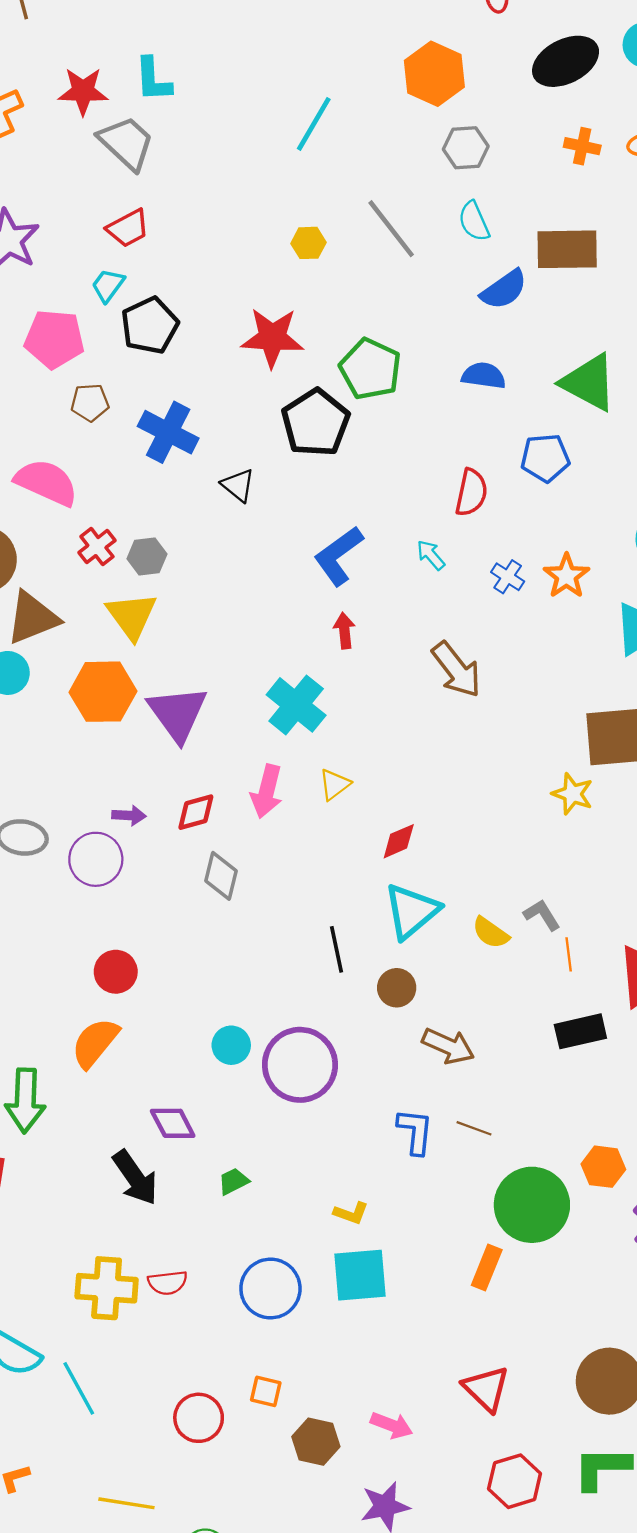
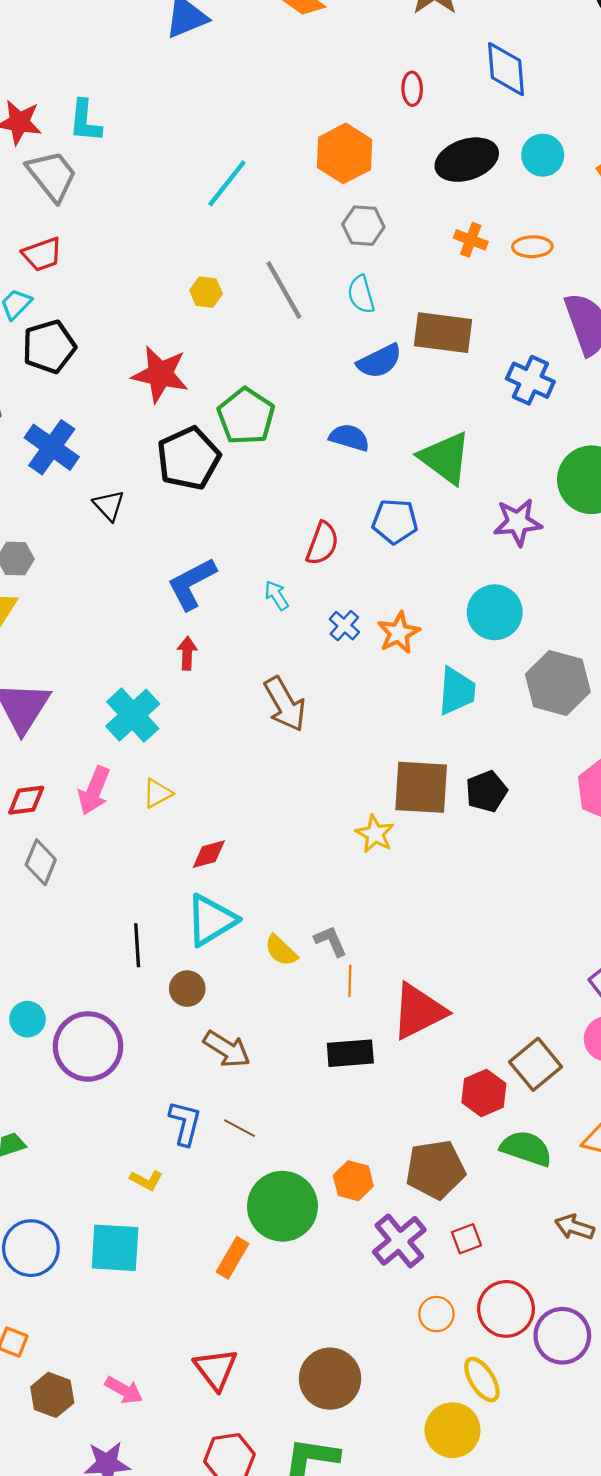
yellow L-shape: (351, 1213) -> (146, 1180), moved

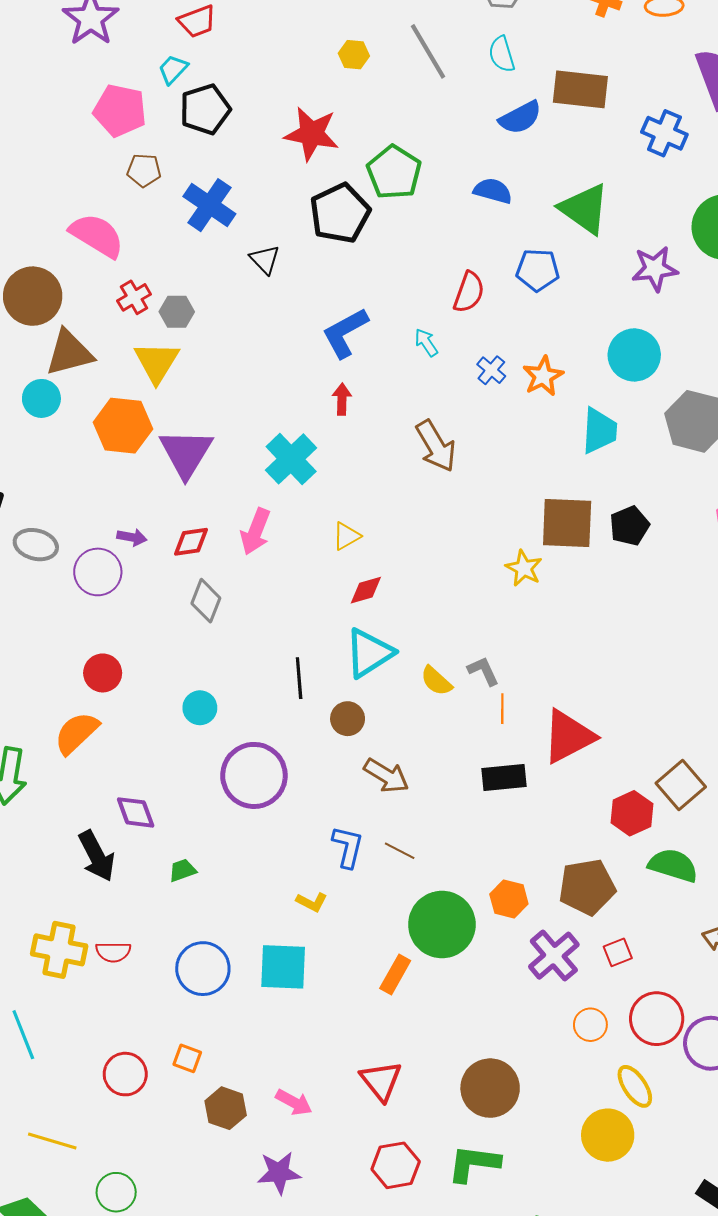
yellow triangle: (157, 793) -> (346, 536), moved
cyan circle: (27, 1019) -> (200, 708), moved

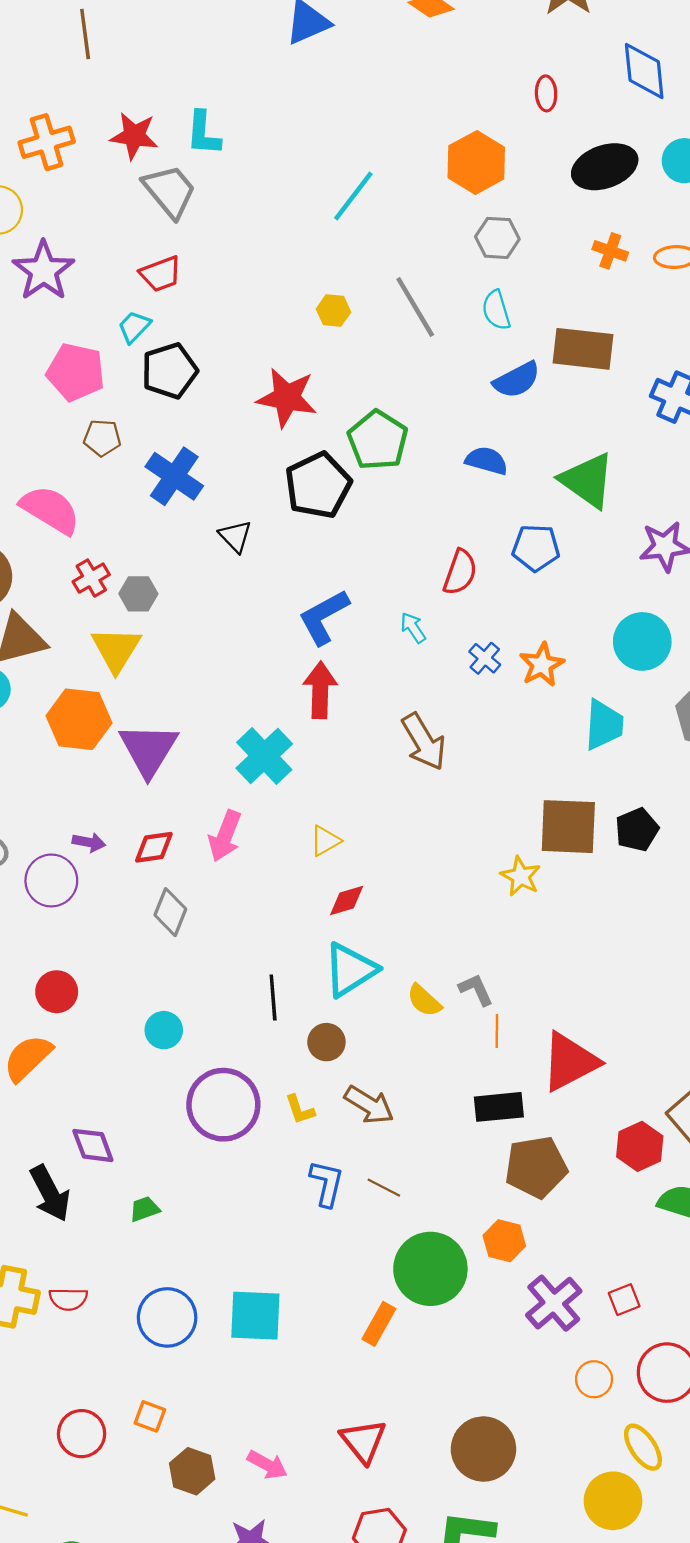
red arrow: (342, 399) -> (320, 690), size x1.6
brown pentagon: (587, 887) -> (536, 1167), moved
yellow L-shape: (312, 902) -> (300, 1110), moved, turned 44

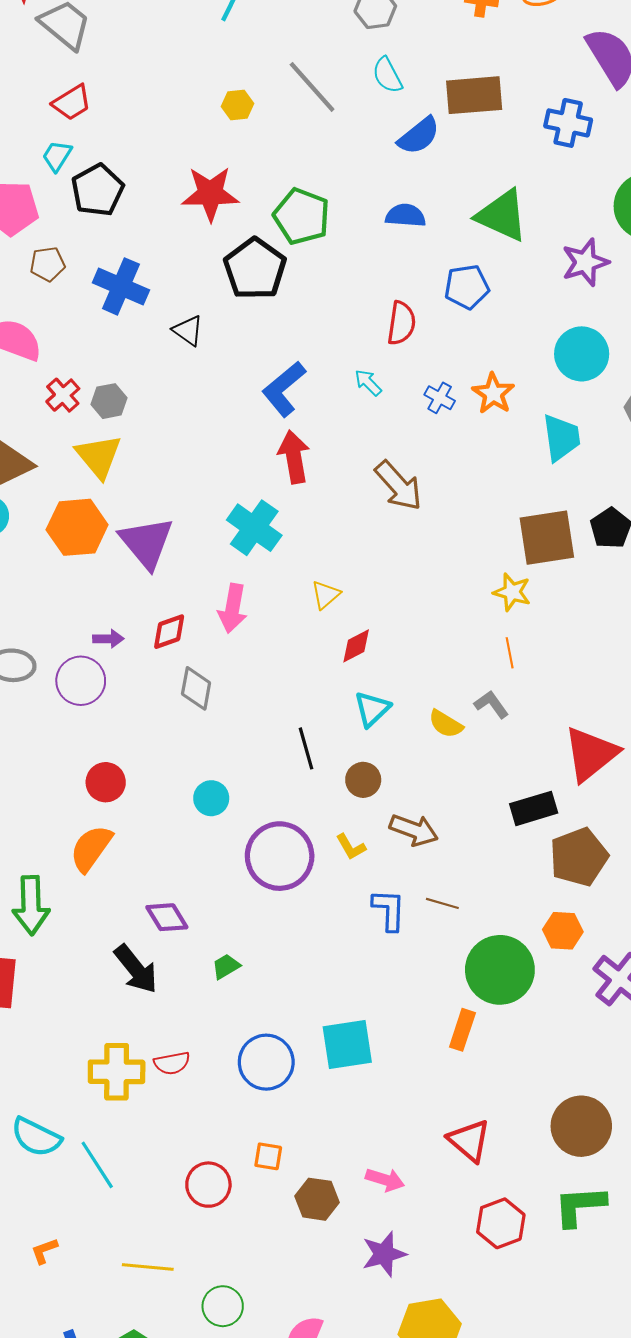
cyan triangle: (350, 970) -> (372, 709), size x0.7
orange line: (497, 1031) -> (510, 653), moved

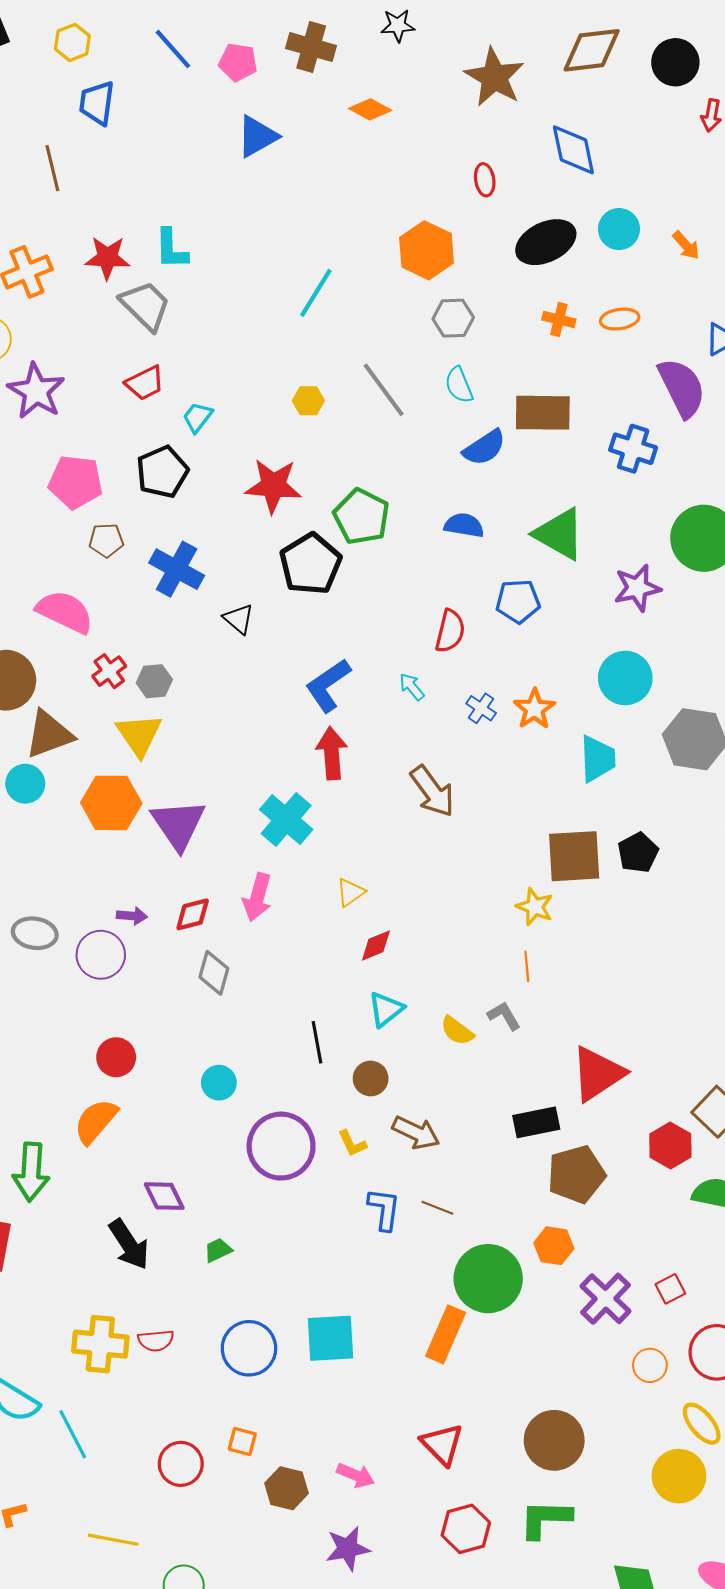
cyan trapezoid: (57, 156) -> (197, 417), moved
orange rectangle: (462, 1030) -> (446, 1334), size x1.4

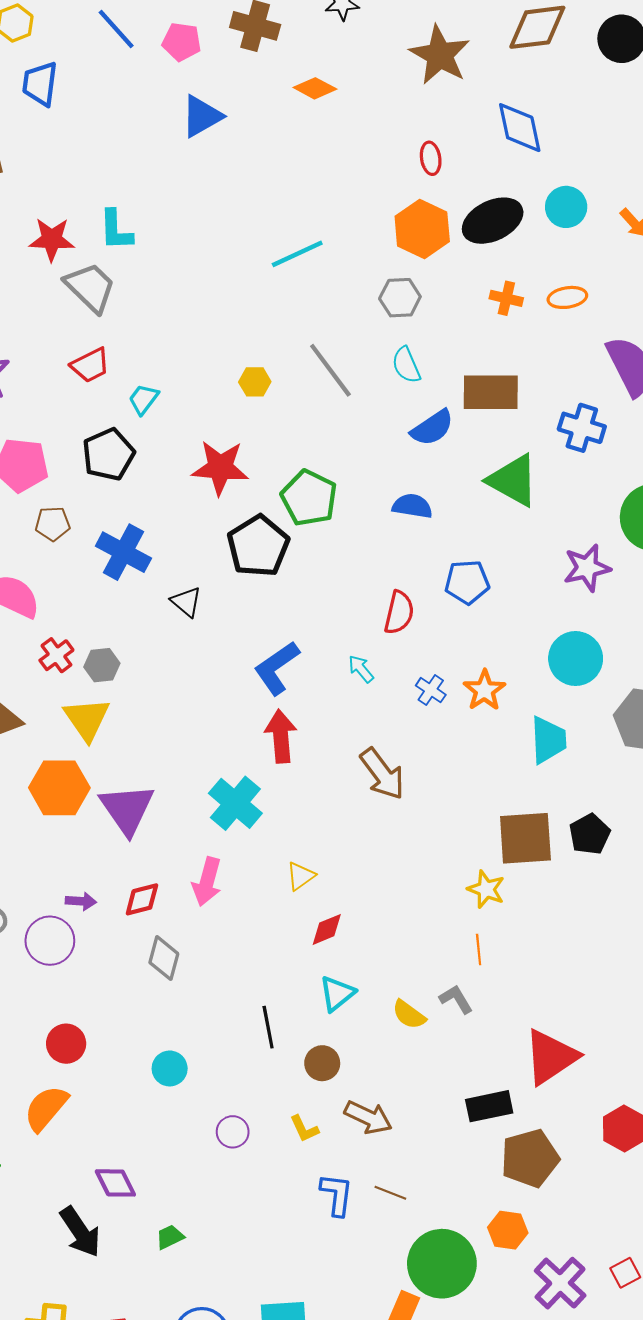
orange hexagon: (427, 250) -> (422, 229), moved
cyan line: (316, 293) -> (297, 254), moved, turned 34
green triangle: (559, 534) -> (513, 480), moved
purple circle: (281, 1146) -> (233, 1132), size x0.5

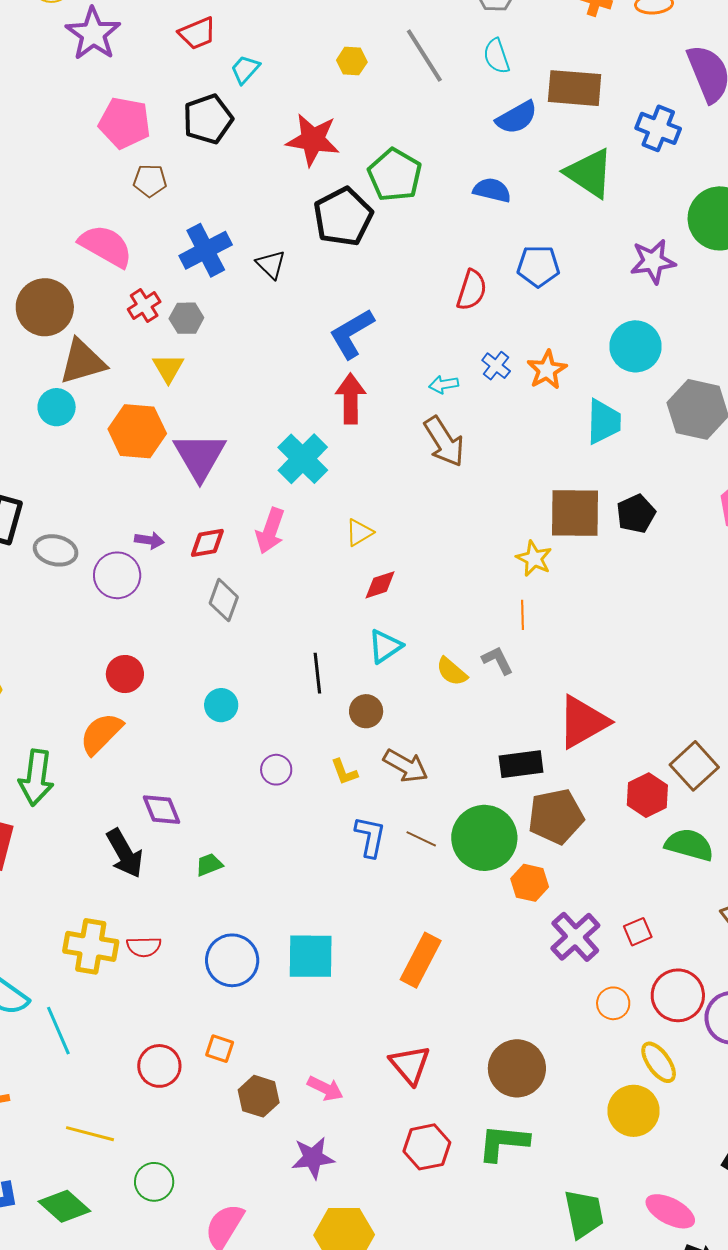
blue cross: (123, 552) -> (206, 250), moved, turned 30
cyan arrow: (361, 669) -> (444, 384), moved, turned -64
yellow triangle: (87, 719) -> (168, 368), size x0.7
green circle: (442, 1264) -> (484, 838), moved

